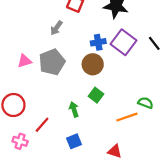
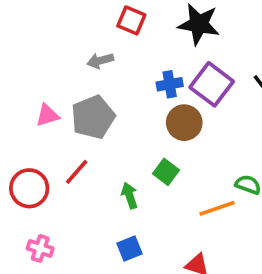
gray arrow: (56, 28) -> (100, 61), turned 40
brown circle: (93, 64) -> (184, 123), moved
red line: (42, 125) -> (77, 172), moved

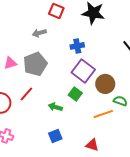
purple square: (212, 84) -> (83, 71), moved
brown circle: (184, 123) -> (105, 84), moved
green arrow: (130, 196) -> (55, 107), turned -56

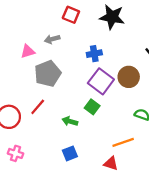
pink triangle: (10, 63) -> (28, 51), moved
brown circle: (105, 84) -> (129, 77), moved
orange line: (103, 114) -> (123, 142), moved

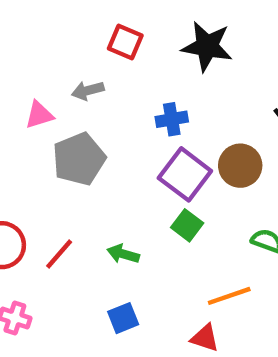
red line: (38, 107) -> (59, 254), moved
green square: (92, 107) -> (187, 225), moved

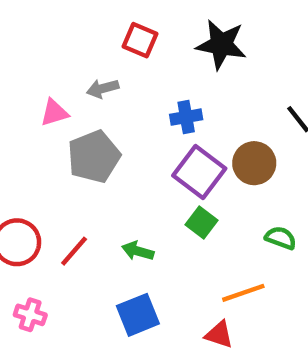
blue square: (123, 318) -> (138, 315), size x1.4

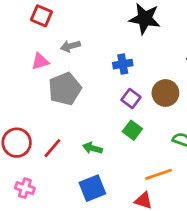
red square: (140, 40) -> (41, 16), moved
purple square: (199, 172) -> (131, 99), size x0.6

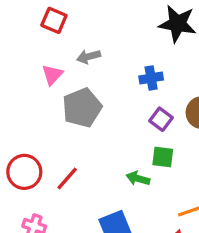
pink triangle: (40, 61) -> (52, 75), turned -30
green square: (132, 130) -> (163, 157), turned -30
green arrow: (92, 148) -> (138, 178), moved

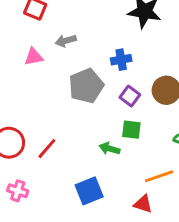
pink triangle: (52, 75) -> (34, 57), turned 36
gray pentagon: (82, 108) -> (86, 86), moved

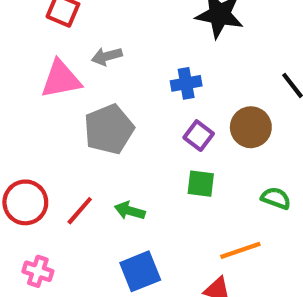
pink triangle: (34, 57) -> (61, 79), size x1.5
gray pentagon: (86, 86) -> (109, 129), moved
green arrow: (109, 149) -> (130, 211), moved

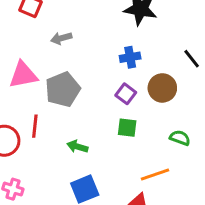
pink triangle: (61, 79) -> (23, 75), moved
blue cross: (186, 83) -> (130, 57), moved
red line: (80, 211) -> (35, 126), moved, turned -35

